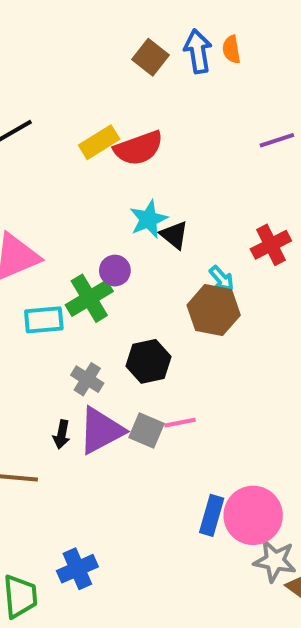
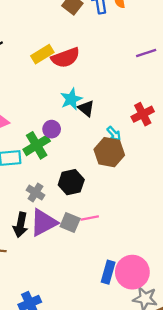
black arrow: (62, 434) -> (20, 225), size x1.5

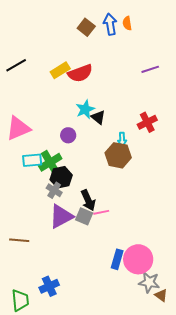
cyan arrow: (114, 134) -> (122, 139), turned 40
green cross: (37, 145) -> (50, 162), moved
black hexagon: (71, 182) -> (61, 177), moved
black arrow: (20, 225) -> (88, 200), moved, turned -35

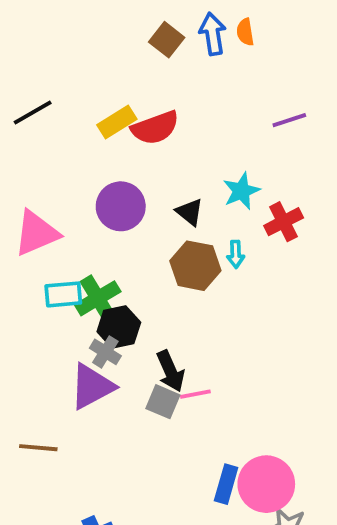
cyan star: (85, 109) -> (241, 191), moved
purple circle: (68, 135) -> (121, 206), moved, size x1.6
brown hexagon: (118, 155) -> (195, 266), moved
purple triangle: (61, 216) -> (92, 386), moved

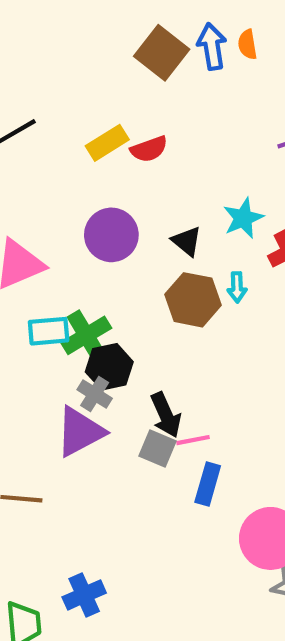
brown square: (167, 40) -> (162, 53), size x1.4
red semicircle: (155, 128) -> (149, 149), size x0.7
blue rectangle: (226, 484) -> (208, 484), moved

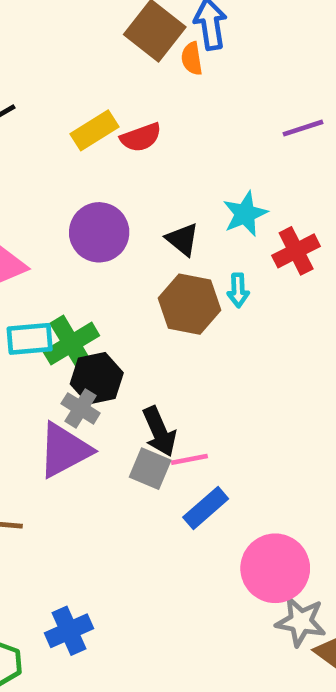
orange semicircle: (247, 44) -> (192, 59), moved
blue rectangle: (208, 484) -> (206, 508), turned 33

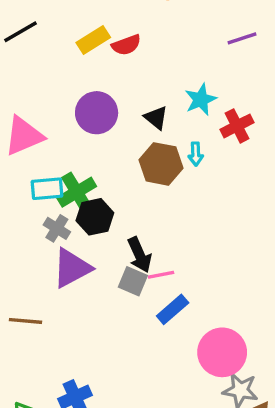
gray cross: (81, 408) -> (57, 228), moved

